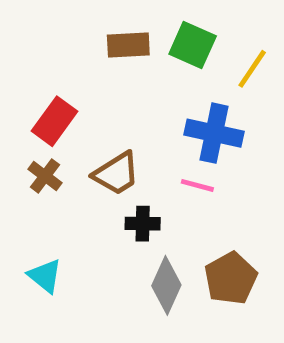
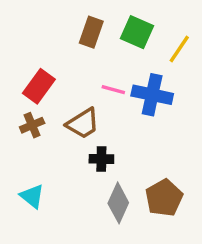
brown rectangle: (128, 45) -> (91, 32), turned -68
brown cross: (45, 176) -> (32, 125), turned 30
pink line: (197, 185) -> (113, 90), moved

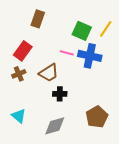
brown rectangle: (91, 32) -> (38, 19), moved
green square: (137, 32) -> (82, 31), moved
gray diamond: (118, 203) -> (55, 126), moved, turned 50

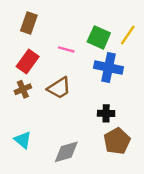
brown rectangle: (38, 19) -> (29, 23), moved
pink line: (67, 53) -> (66, 49), moved
black cross: (60, 94) -> (106, 113), moved

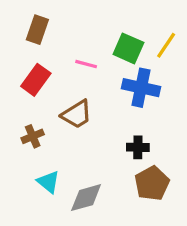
brown cross: (23, 89) -> (33, 136), moved
cyan triangle: (23, 140) -> (48, 182), moved

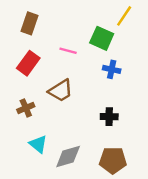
yellow line: (166, 45) -> (124, 16), moved
blue cross: (141, 88) -> (112, 69), size x0.6
brown pentagon: (152, 183) -> (113, 160), moved, turned 30

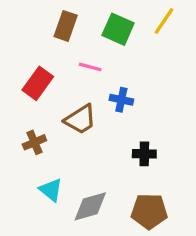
brown rectangle: (30, 23) -> (66, 26), moved
green square: (102, 38) -> (118, 29), moved
blue cross: (112, 69) -> (121, 100), moved

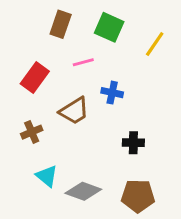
yellow line: (164, 21) -> (155, 44), moved
pink line: (90, 67) -> (83, 62), turned -30
gray diamond: (90, 206) -> (83, 191), turned 36

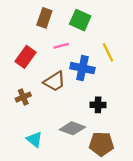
yellow line: (155, 44) -> (108, 52), moved, turned -60
blue cross: (112, 93) -> (82, 68), size x1.5
cyan triangle: (47, 176) -> (34, 140), moved
gray diamond: (83, 191) -> (72, 128), moved

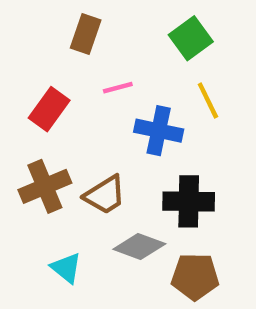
green square: (80, 20) -> (191, 38), moved, turned 30
brown trapezoid: (54, 81) -> (105, 195), moved
brown cross: (23, 97) -> (45, 186), size x1.6
black cross: (98, 105) -> (189, 201), size x1.6

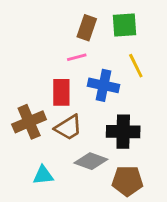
brown rectangle: (86, 34) -> (87, 28), moved
green square: (191, 38) -> (125, 25), turned 32
red rectangle: (49, 109) -> (61, 92), moved, turned -36
cyan triangle: (66, 268) -> (43, 175), turned -45

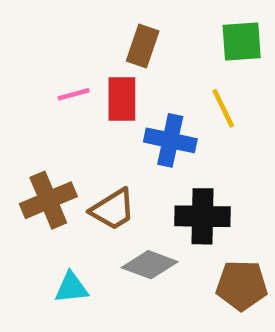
green square: (125, 25) -> (242, 41), moved
pink line: (77, 57) -> (74, 94), moved
red rectangle: (61, 92) -> (122, 99), moved
brown pentagon: (127, 181) -> (242, 285), moved

